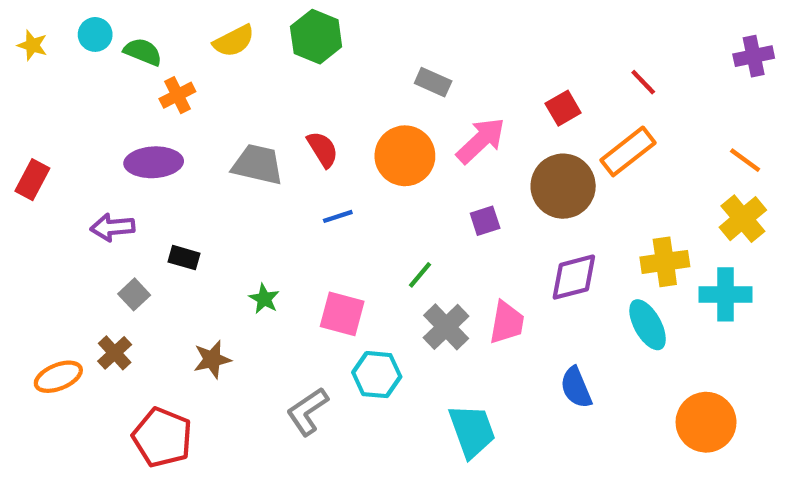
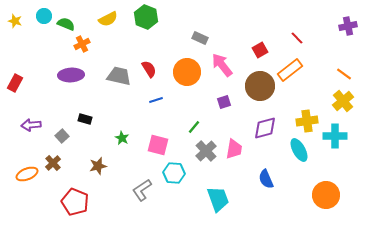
pink arrow: (481, 141) -> (222, 65), turned -85
purple arrow: (112, 227) -> (31, 125), moved

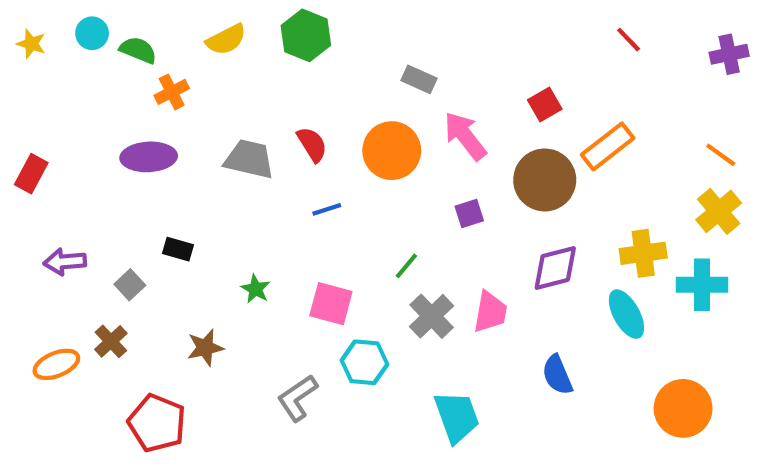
red line: (297, 38) -> (629, 40), moved

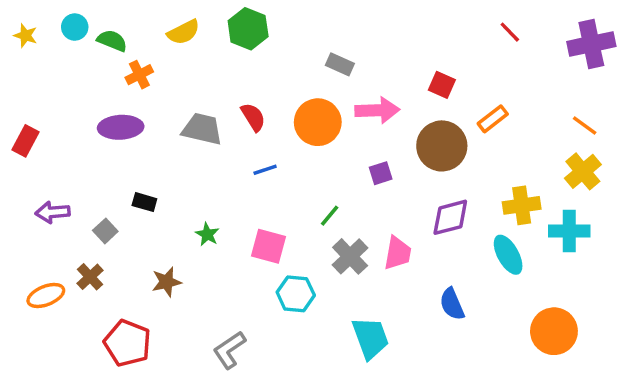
purple cross: (729, 54) -> (591, 44), size x1.5
red square: (545, 105) -> (442, 85), turned -36
pink arrow: (465, 136) -> (377, 110), turned 126
orange rectangle: (608, 146) -> (493, 119), size x0.7
gray L-shape: (297, 398) -> (229, 350), moved

